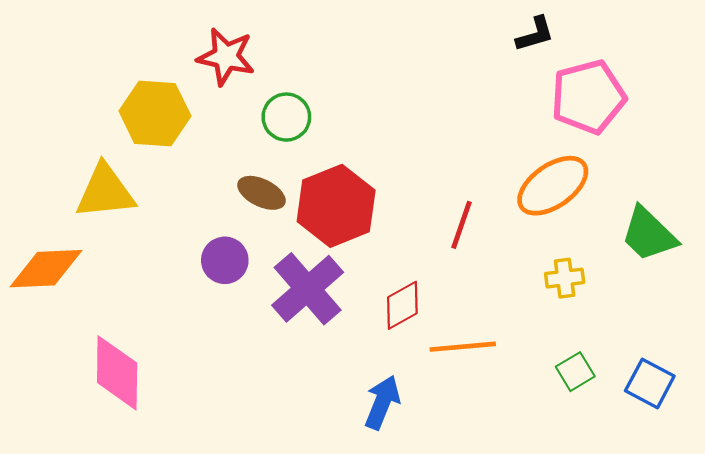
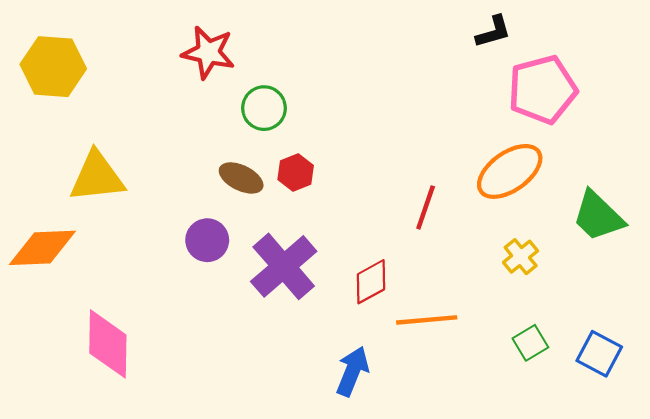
yellow hexagon: (155, 113) -> (53, 67), moved
red hexagon: (336, 206) -> (296, 173), moved, size x0.5
yellow cross: (565, 278) -> (521, 257), turned -32

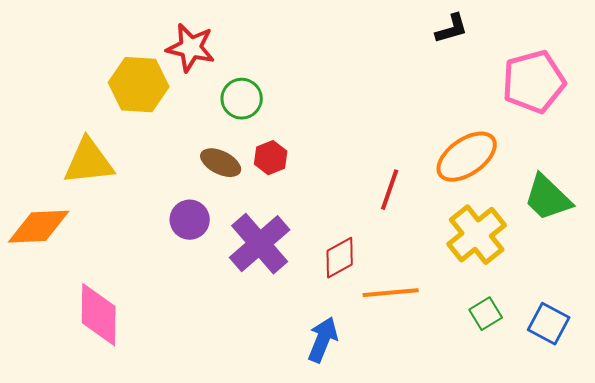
yellow hexagon: (53, 67) -> (139, 85), moved
pink pentagon: (542, 90) -> (534, 82), moved
yellow cross: (521, 257) -> (477, 235), size x1.8

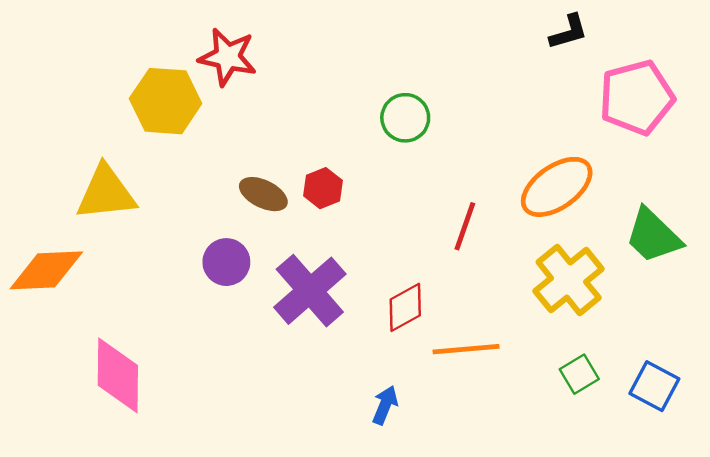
black L-shape: (452, 29) -> (569, 32), moved
green circle: (242, 99) -> (405, 118), moved
blue arrow: (323, 340) -> (385, 405), size x0.7

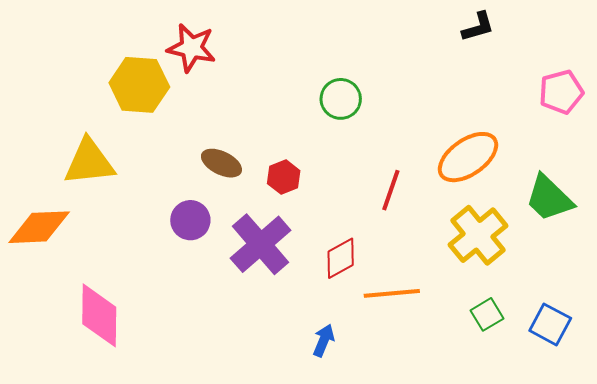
pink pentagon: (637, 97) -> (561, 92), moved, size x0.7
red hexagon: (323, 188) -> (284, 177), moved

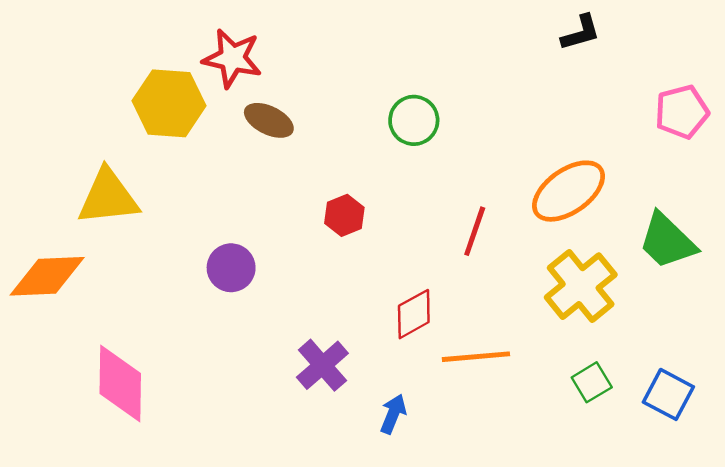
brown ellipse: (221, 163) -> (269, 120), moved
purple cross: (261, 244) -> (322, 365), moved, size x0.7

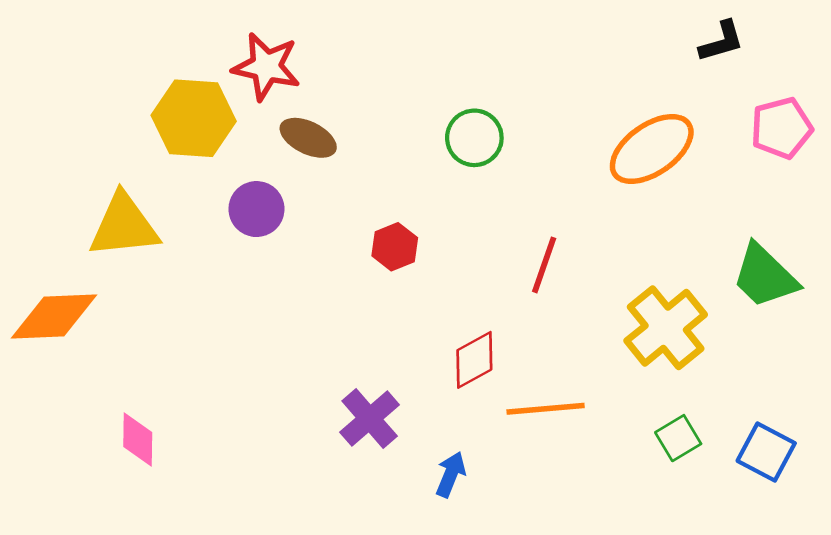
black L-shape: (581, 33) -> (721, 41), moved
orange ellipse: (569, 191) -> (652, 149), moved
purple circle: (231, 268) -> (256, 209), moved
pink diamond: (120, 383) -> (138, 439), size x0.6

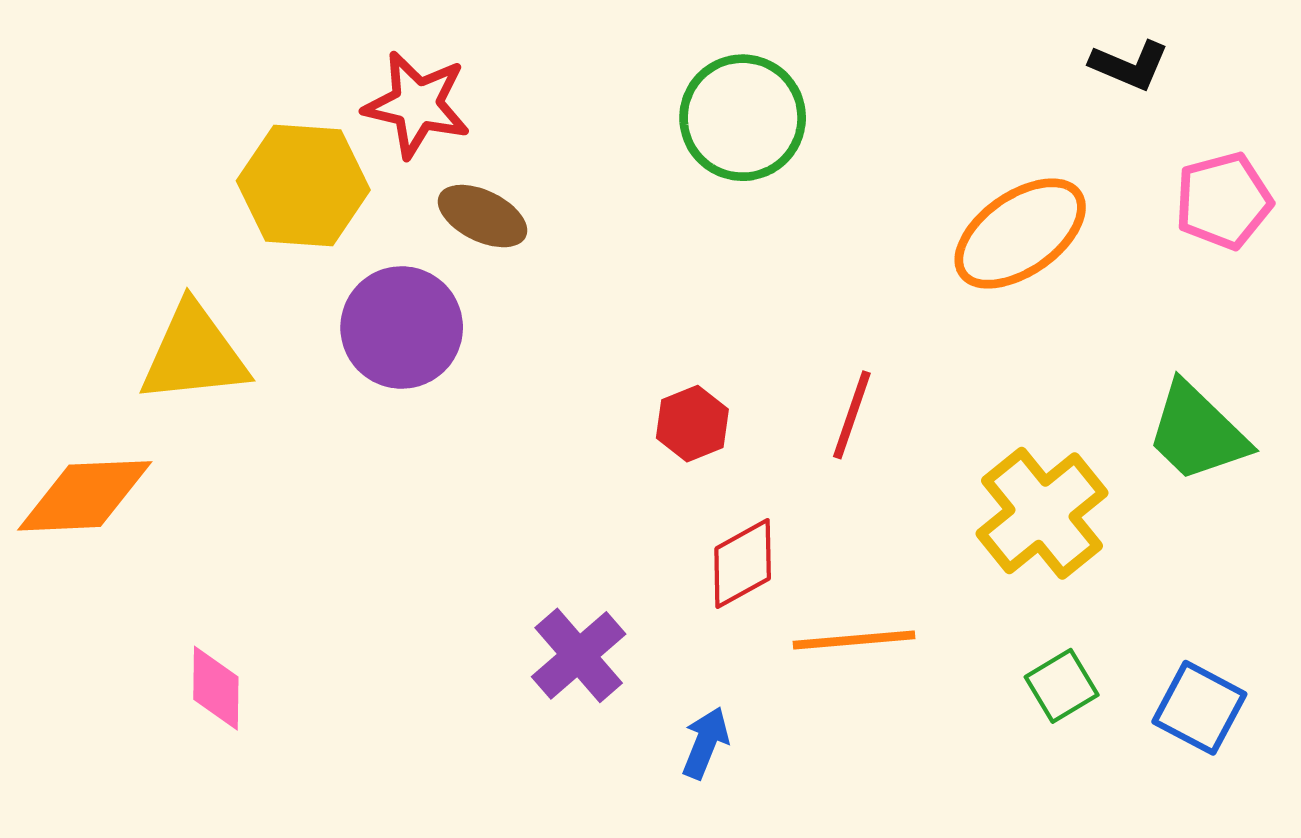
black L-shape: (721, 41) -> (1129, 65), turned 39
green circle: (474, 138) -> (743, 118), moved, size x1.4
purple circle: (256, 209) -> (402, 327), size x1.4
red hexagon: (395, 247) -> (692, 424), moved

